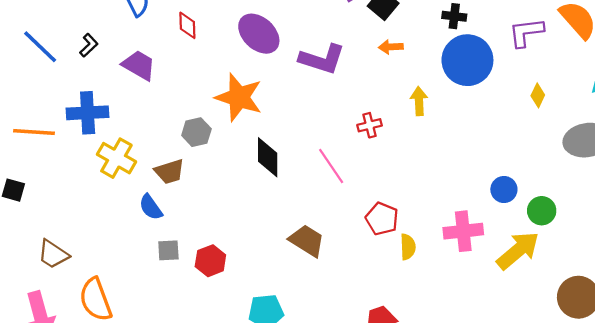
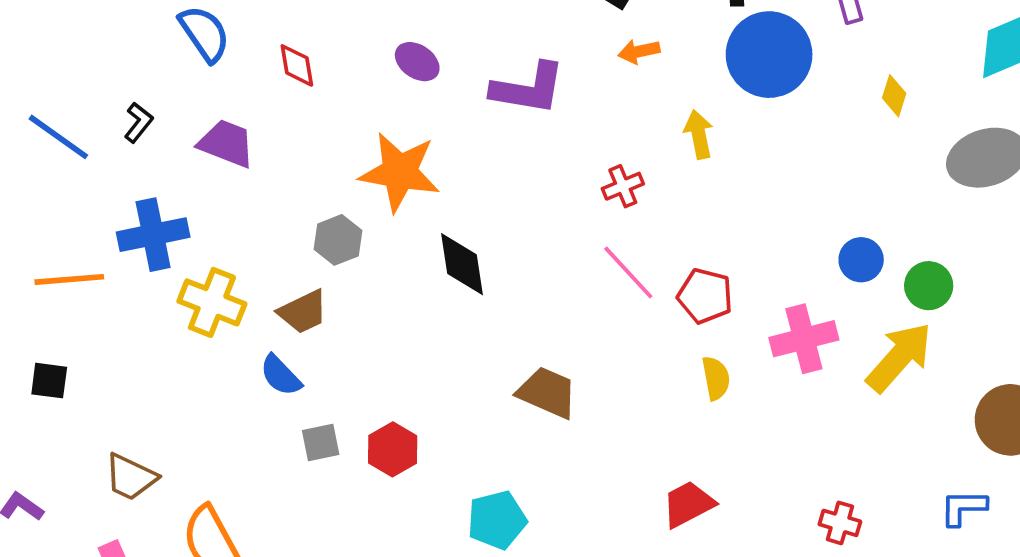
purple ellipse: (259, 34) -> (417, 62), size x0.6
pink line: (331, 166) -> (628, 273), moved
red pentagon: (382, 219) -> (705, 296), moved

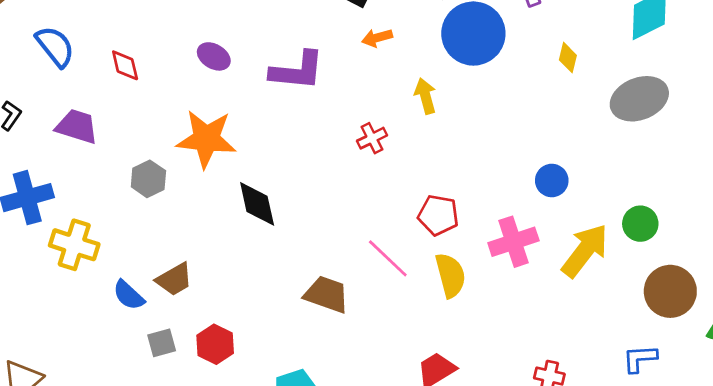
gray hexagon: (338, 240) -> (148, 179), moved
pink line: (628, 273) -> (388, 258), moved
green circle: (929, 286) -> (640, 224), moved
brown trapezoid: (303, 312) -> (174, 279), moved
yellow semicircle: (716, 378) -> (450, 275), size x1.4

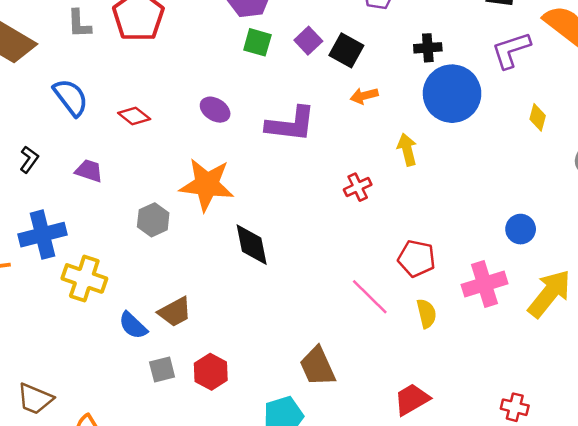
red diamond: (125, 65) -> (134, 116), turned -40
purple trapezoid: (77, 126) -> (89, 171), size x0.7
yellow semicircle: (450, 275) -> (427, 313), size x0.7
brown trapezoid: (327, 294) -> (317, 366), moved, turned -135

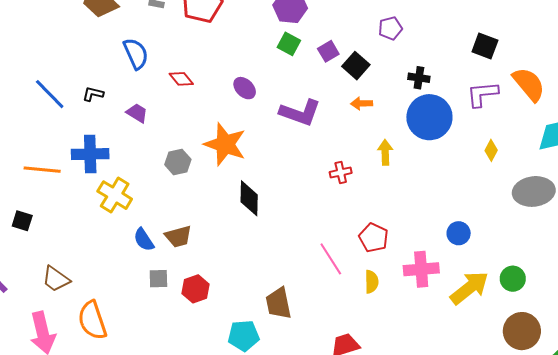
black L-shape: (29, 159) -> (93, 94), turned -125

